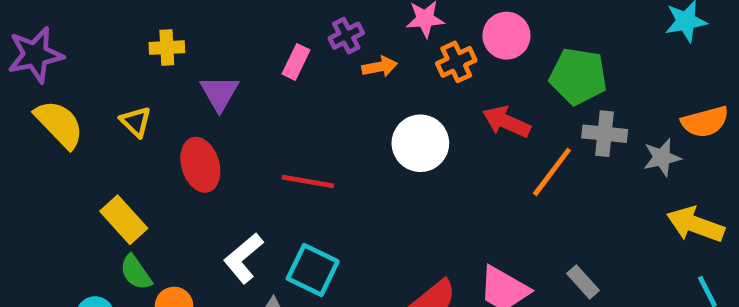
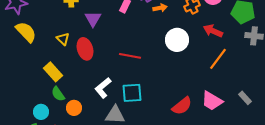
yellow triangle: (136, 122) -> (63, 39), moved
orange line: (552, 172) -> (218, 59), moved
cyan square: (313, 270) -> (132, 93), turned -30

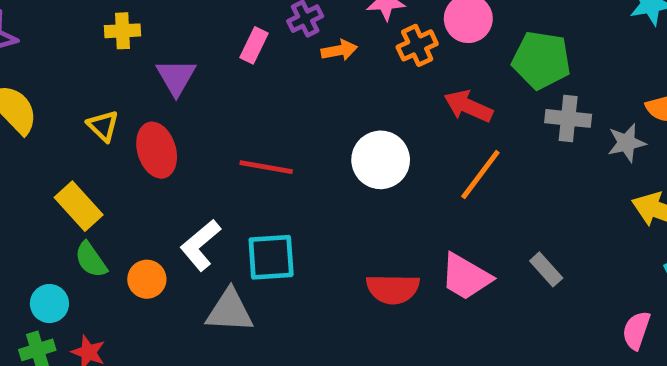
white circle: (177, 40) -> (381, 160), moved
red semicircle: (182, 106) -> (393, 289), turned 40
orange circle: (74, 108) -> (147, 279), moved

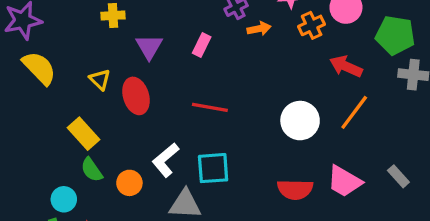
pink rectangle: (254, 45) -> (202, 45), moved
white circle: (381, 160) -> (300, 121), moved

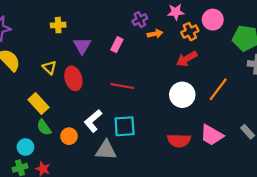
red arrow: (346, 66) -> (187, 59), moved, turned -54

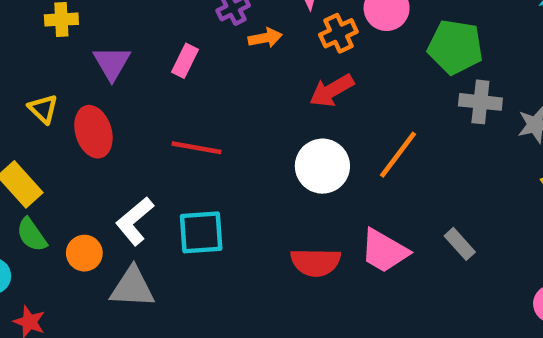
gray triangle: (106, 150) -> (132, 287), moved

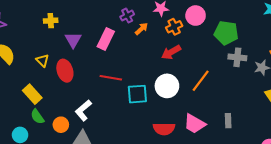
orange arrow: (265, 38) -> (141, 29), turned -32
pink rectangle: (185, 61) -> (106, 39), size x1.5
cyan square: (201, 232) -> (137, 94), moved
gray rectangle: (460, 244) -> (228, 121), turned 40

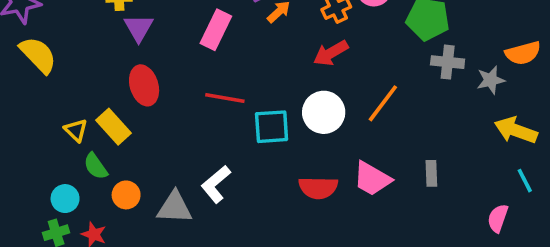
purple triangle: (73, 40) -> (139, 28), moved
yellow triangle: (42, 60) -> (76, 130), moved
yellow rectangle: (32, 94) -> (114, 127), moved
white L-shape: (83, 110) -> (216, 184), moved
orange circle: (61, 125) -> (126, 195), moved

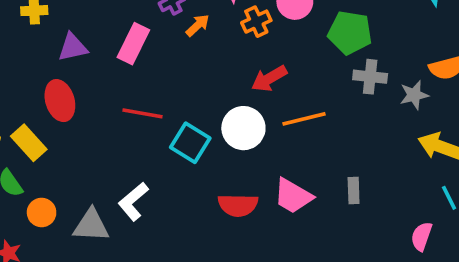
purple triangle: (139, 28) -> (73, 47), moved, turned 48
red arrow: (331, 53) -> (269, 79), moved
orange line: (383, 103) -> (304, 119), turned 39
cyan square: (272, 127) -> (190, 143), turned 36

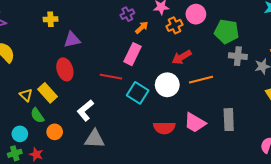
pink rectangle: (133, 44) -> (132, 54), moved
gray rectangle: (354, 190) -> (229, 120), size x1.5
white L-shape: (133, 201) -> (85, 110), moved
gray triangle: (91, 225) -> (95, 139), moved

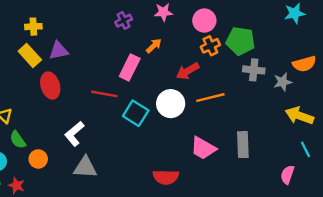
orange cross: (174, 25) -> (210, 46), moved
orange arrow: (142, 27) -> (154, 46), moved
yellow rectangle: (47, 93) -> (30, 55), moved
red semicircle: (164, 128) -> (166, 177), moved

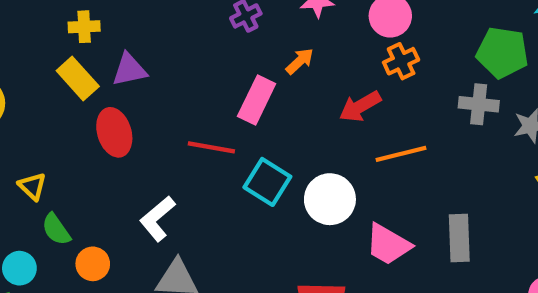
green pentagon: (240, 41) -> (502, 53), moved
white circle: (171, 104) -> (330, 199), moved

